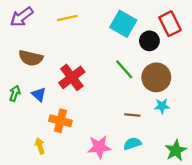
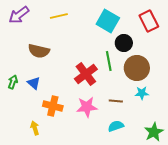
black circle: (149, 41) -> (124, 43), moved
brown semicircle: (31, 58) -> (39, 51), moved
green line: (124, 69) -> (109, 61), turned 30
red cross: (72, 77) -> (86, 74), moved
pink star: (99, 147) -> (87, 107), moved

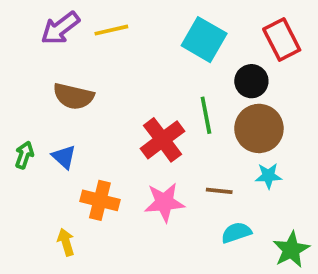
purple arrow: (19, 15) -> (60, 28), moved
black circle: (124, 43) -> (251, 81), moved
cyan semicircle: (116, 126) -> (236, 233), moved

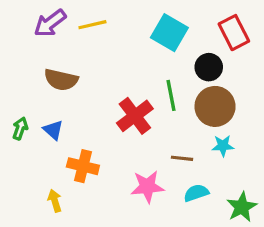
pink star: (164, 202) -> (147, 187), moved

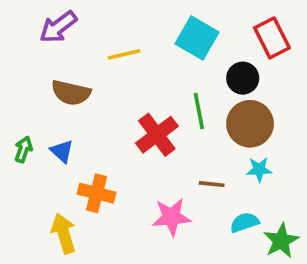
yellow line: (92, 25) -> (124, 54), moved
cyan semicircle: (196, 193) -> (245, 222), moved
yellow arrow: (55, 201) -> (64, 233), size x1.5

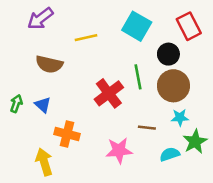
green star: (281, 241) -> (195, 142), moved

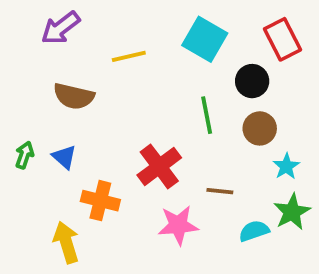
brown circle: (173, 86) -> (260, 128), size x0.7
red cross: (109, 93) -> (159, 166), moved
cyan star: (180, 117) -> (286, 166), moved, turned -30

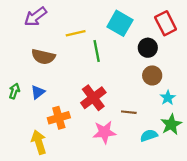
green line: (207, 115) -> (97, 51), moved
blue triangle: (64, 157) -> (38, 92), turned 40
orange cross: (100, 201) -> (59, 118), turned -30

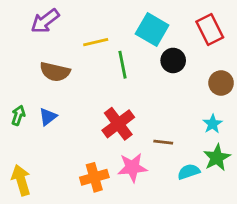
black circle: (148, 48) -> (173, 60), moved
brown circle: (152, 75) -> (221, 83), moved
orange cross: (59, 118) -> (94, 177), moved
yellow arrow: (39, 142) -> (21, 180), moved

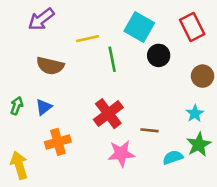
orange cross: (94, 177) -> (58, 142), moved

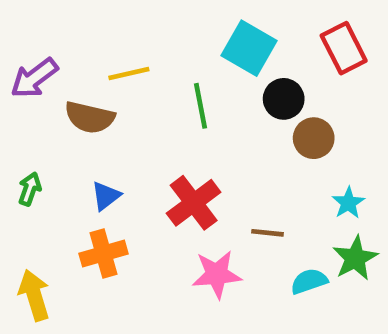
purple arrow: (41, 19) -> (34, 78), moved
yellow line: (88, 39) -> (129, 73), moved
brown circle: (203, 76) -> (314, 138), moved
blue triangle: (44, 107) -> (106, 196), moved

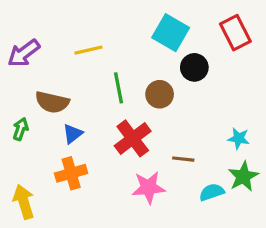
green line: (201, 106) -> (118, 88), moved
brown semicircle: (90, 117) -> (52, 102), moved
brown circle: (314, 138) -> (160, 94), moved
cyan star: (348, 203) -> (239, 138), turned -30

